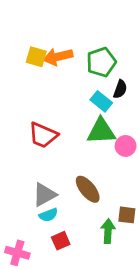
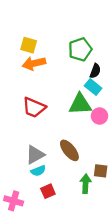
orange arrow: (58, 57) -> (34, 63), moved
cyan rectangle: (101, 101) -> (93, 87), moved

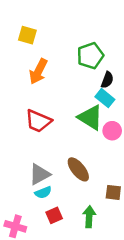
yellow square: (29, 45) -> (27, 35), moved
orange arrow: (34, 63) -> (38, 71), turned -50
green triangle: (80, 104) -> (90, 117), turned 35
green arrow: (86, 184) -> (89, 217), moved

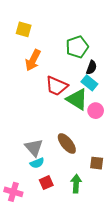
red trapezoid: (38, 121) -> (57, 86), moved
gray triangle: (40, 174) -> (34, 148), turned -42

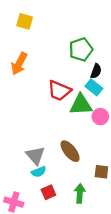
yellow square: (24, 29) -> (25, 21), moved
orange arrow: (33, 60) -> (19, 64), moved
green triangle: (77, 99) -> (81, 105), turned -35

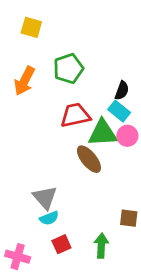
green pentagon: (81, 49) -> (68, 69), moved
red trapezoid: (59, 91) -> (75, 115), turned 145
pink circle: (100, 117) -> (127, 136), moved
brown ellipse: (70, 151) -> (89, 159), moved

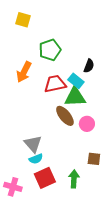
orange arrow: (24, 81) -> (24, 72), moved
cyan rectangle: (119, 111) -> (76, 81), moved
pink circle: (127, 136) -> (87, 124), moved
red square: (61, 244) -> (45, 178), size x1.5

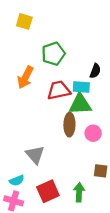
cyan rectangle: (76, 81) -> (81, 87), turned -35
brown ellipse: (65, 116) -> (69, 125), turned 40
cyan semicircle: (36, 159) -> (17, 180), moved

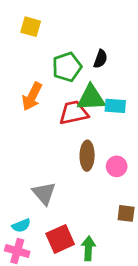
black semicircle: (95, 71) -> (100, 59), moved
cyan rectangle: (81, 87) -> (115, 106), moved
green triangle: (80, 104) -> (91, 98), moved
green arrow: (79, 192) -> (88, 248), moved

